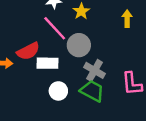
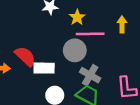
pink line: (55, 28) -> (90, 34), moved, turned -48
red semicircle: (28, 51) -> (25, 56), turned -110

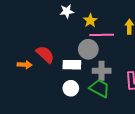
white rectangle: (44, 68) -> (72, 65), moved
gray cross: (90, 75) -> (102, 71), turned -30

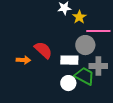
yellow star: (90, 21) -> (79, 17), moved
green trapezoid: (100, 88) -> (84, 76), moved

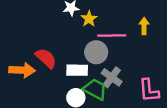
orange arrow: (23, 60) -> (22, 70), size x1.5
gray cross: (98, 66) -> (112, 77), turned 36

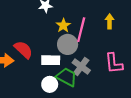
yellow star: (89, 19) -> (63, 26), moved
pink line: (112, 35) -> (81, 30), turned -75
pink L-shape: (149, 91) -> (114, 63), moved

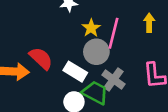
white rectangle: (51, 60) -> (75, 72), turned 30

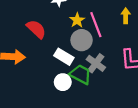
pink line: (114, 33) -> (96, 25), turned -35
red semicircle: (41, 58) -> (36, 29), moved

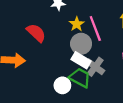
white rectangle: (64, 57) -> (81, 60), moved

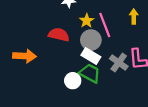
red semicircle: (36, 33) -> (59, 35), moved, turned -30
gray cross: (95, 67) -> (119, 62), moved

